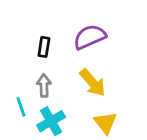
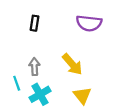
purple semicircle: (90, 37) -> (89, 23), moved, turned -150
black rectangle: (44, 47) -> (34, 23), moved

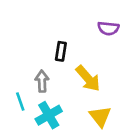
black rectangle: (34, 23) -> (61, 51), moved
purple semicircle: (89, 23) -> (108, 28), size x0.7

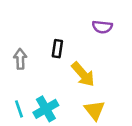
gray arrow: (42, 81) -> (20, 59), moved
cyan line: (20, 101) -> (19, 109), moved

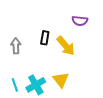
yellow arrow: (83, 74) -> (66, 46), moved
yellow triangle: (95, 110) -> (61, 80), moved

